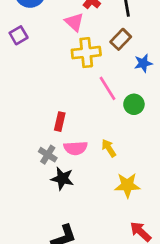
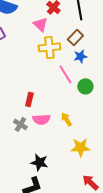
blue star: (143, 63) -> (80, 56), moved
black star: (62, 179) -> (39, 162), moved

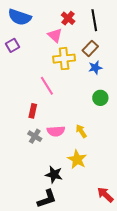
pink line: (65, 74) -> (47, 86), moved
red rectangle: (29, 99) -> (33, 111), moved
yellow star: (80, 147) -> (77, 159), moved, turned 30

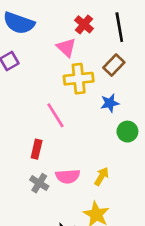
blue star: (95, 68) -> (110, 103), moved
yellow arrow: (81, 131) -> (102, 176), turned 64

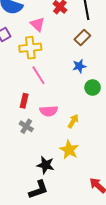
pink triangle: (66, 47) -> (37, 24), moved
yellow cross: (79, 79) -> (30, 48), moved
pink semicircle: (68, 176) -> (49, 111), moved

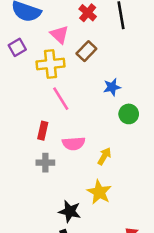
brown rectangle: (82, 38) -> (86, 51), moved
gray cross: (26, 126) -> (45, 163), turned -32

